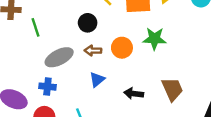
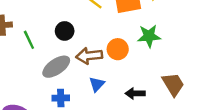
black circle: (88, 23) -> (65, 31), moved
brown arrow: (93, 51) -> (89, 56), size x1.5
blue cross: (47, 87) -> (61, 98), moved

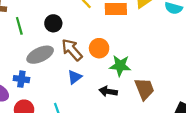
green star: (149, 36) -> (120, 66), moved
brown arrow: (89, 56) -> (72, 50), turned 45
blue cross: (61, 98) -> (21, 79), moved

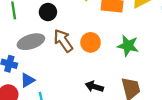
green star: (120, 66) -> (128, 46), moved
blue triangle: (75, 77) -> (28, 80), moved

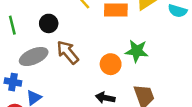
orange circle: (91, 42) -> (111, 64), moved

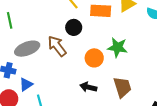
black circle: (49, 23) -> (74, 27), moved

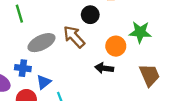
black arrow: (88, 87) -> (104, 68), moved

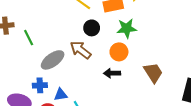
green star: (140, 32) -> (127, 28), moved
blue triangle: (44, 82) -> (61, 95), turned 40

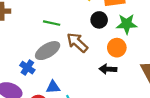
black circle: (92, 28) -> (99, 20), moved
green line: (29, 38) -> (52, 23), moved, turned -56
blue cross: (40, 85) -> (27, 68), moved, turned 32

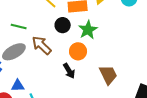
green star: (127, 24) -> (88, 30), turned -30
black arrow: (108, 69) -> (69, 71), turned -126

